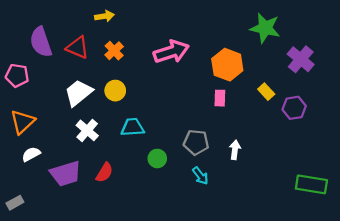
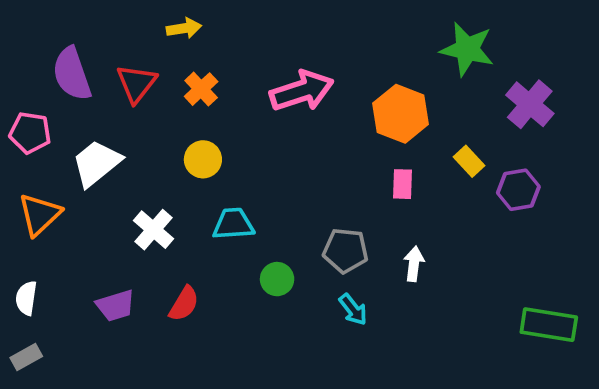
red triangle: (77, 47) -> (136, 83), turned 45
white trapezoid: (79, 93) -> (97, 163), moved
pink rectangle: (220, 98) -> (402, 184), moved
white semicircle: (31, 154) -> (26, 298), moved, turned -54
purple trapezoid: (66, 174) -> (116, 306), size x0.7

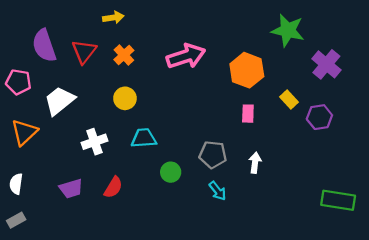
white cross: (154, 230) -> (95, 142), turned 30

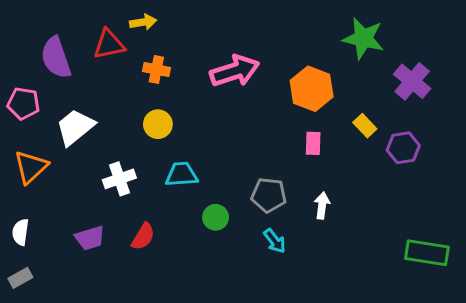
red triangle: (84, 51) -> (109, 44), moved, turned 40
orange cross: (124, 55) -> (156, 69), turned -36

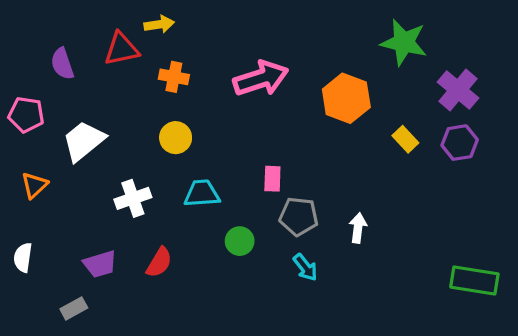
purple semicircle: (56, 58) -> (62, 64), size x0.7
pink rectangle: (313, 143) -> (272, 179), moved
purple hexagon: (403, 148) -> (460, 143), moved
orange triangle: (31, 167) -> (34, 185), size x0.7
gray rectangle: (20, 278) -> (74, 308), moved

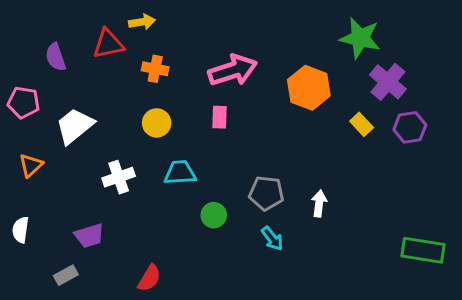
purple cross: (458, 90) -> (388, 82), moved
pink rectangle: (272, 179) -> (220, 117), moved
red semicircle: (159, 262) -> (149, 278), moved

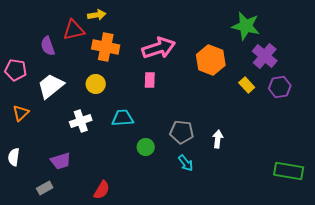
purple semicircle: (56, 57) -> (48, 46), moved
orange cross: (155, 69) -> (106, 47), size x1.5
yellow circle: (157, 123) -> (96, 84), moved

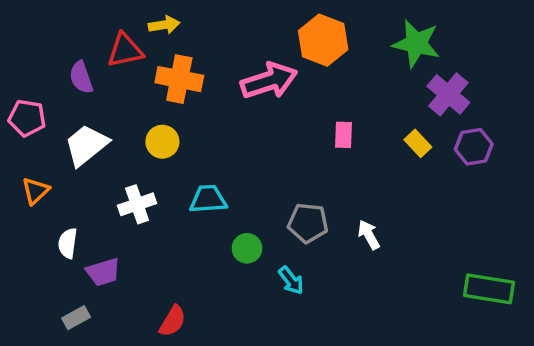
orange hexagon: (211, 60) -> (323, 40), moved
pink rectangle: (150, 80) -> (343, 135), moved
white arrow: (218, 139) -> (369, 235), turned -36
white semicircle: (14, 157) -> (68, 243), moved
cyan arrow: (186, 163) -> (291, 280), moved

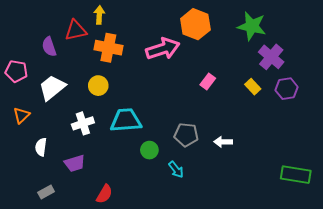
yellow arrow: (164, 25) -> (99, 15), turned -78
pink rectangle: (343, 135) -> (208, 81), turned 35
cyan trapezoid: (208, 199) -> (126, 120), size x1.4
white arrow: (369, 235) -> (223, 142), turned -60
purple trapezoid: (103, 272) -> (75, 163), moved

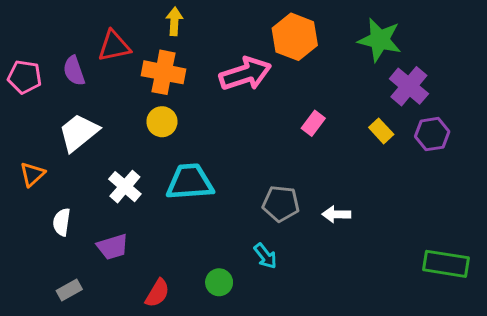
yellow arrow: (99, 15) -> (174, 21), moved
pink pentagon: (16, 71) -> (25, 77), moved
yellow circle: (98, 86) -> (162, 122), moved
white cross: (83, 123) -> (125, 187), turned -30
green circle: (149, 150) -> (219, 282), moved

